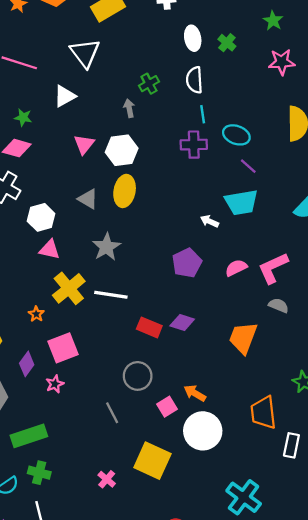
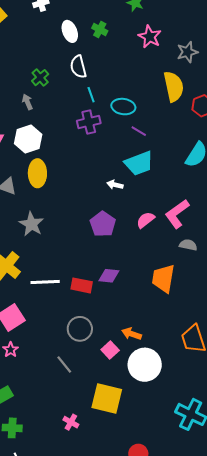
pink star: (282, 62) -> (150, 37), turned -30
white line: (111, 295) -> (45, 282), moved

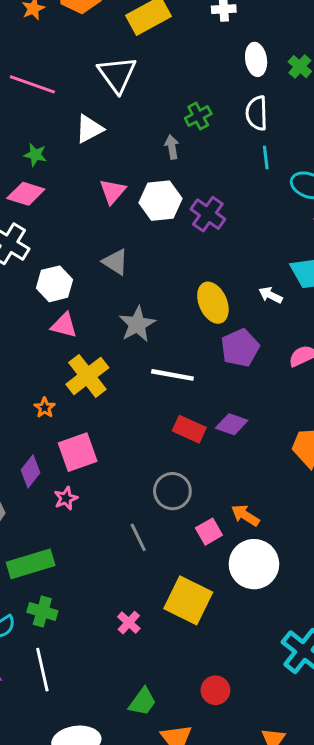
purple cross: (89, 122) -> (208, 214), moved, turned 35
yellow ellipse: (37, 173) -> (213, 303), moved, turned -36
white line: (45, 282) -> (172, 375), moved

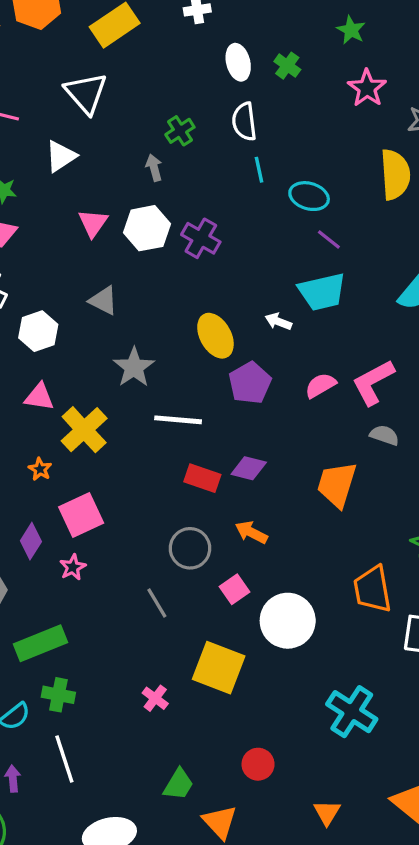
pink triangle: (64, 325) -> (39, 397), moved
orange arrow: (245, 515) -> (251, 532), moved

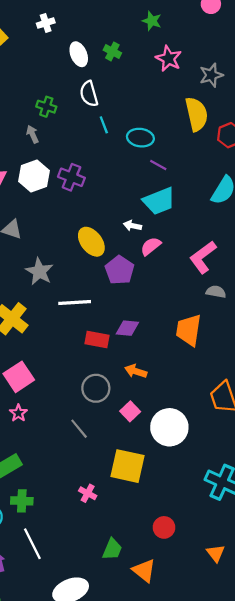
green cross: (180, 131) -> (46, 107), turned -30
pink semicircle: (321, 385) -> (151, 246), moved

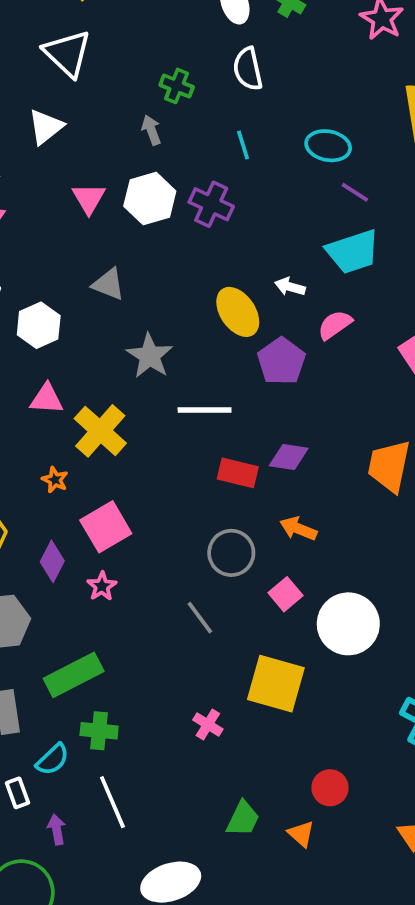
cyan line: (104, 125) -> (243, 145), moved
white arrow: (132, 226) -> (290, 287), moved
orange triangle: (144, 570) -> (301, 834), moved, size x0.7

